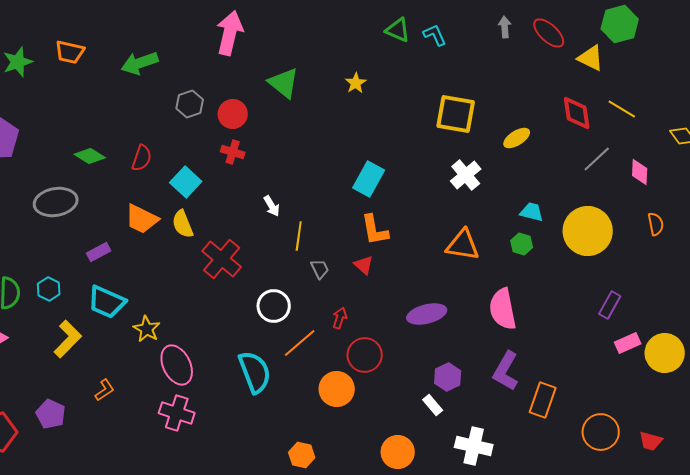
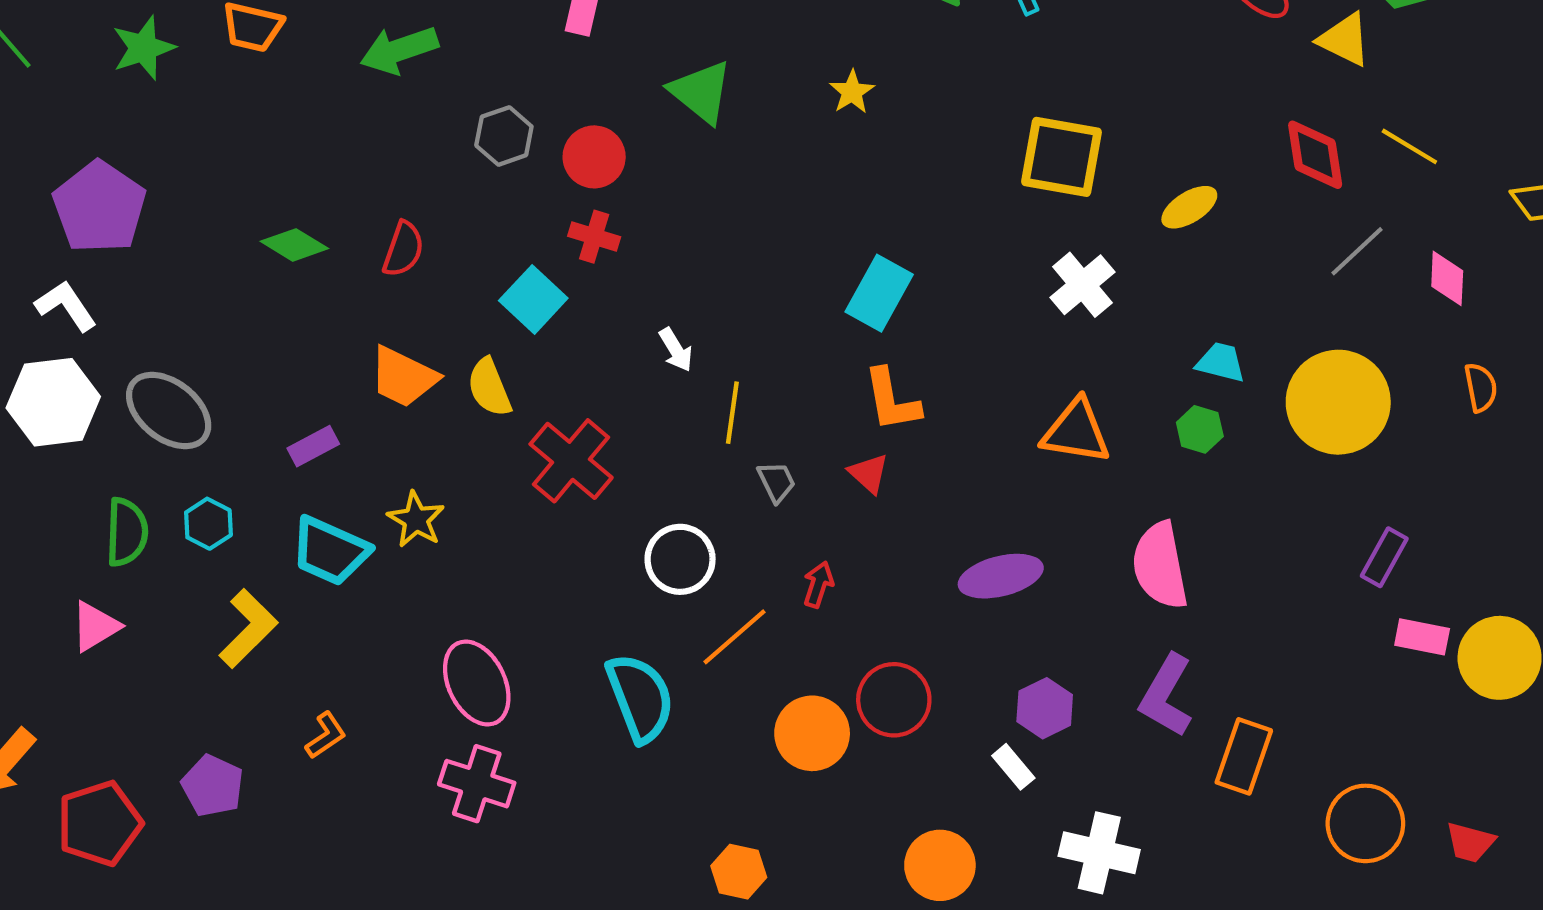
cyan square: (186, 182) -> (533, 299), moved
gray ellipse: (56, 202) -> (169, 411), moved, turned 48
yellow star: (147, 329) -> (416, 520), moved
pink rectangle: (628, 343) -> (1422, 637), turned 35
red circle: (365, 355) -> (894, 700), moved

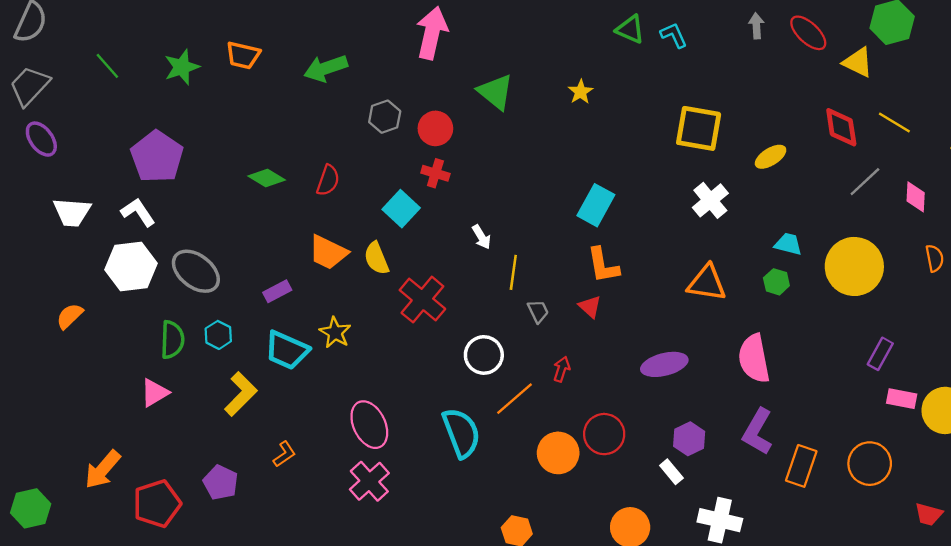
pink cross: (477, 784) -> (369, 481), turned 30
orange circle: (1365, 823) -> (870, 464), moved

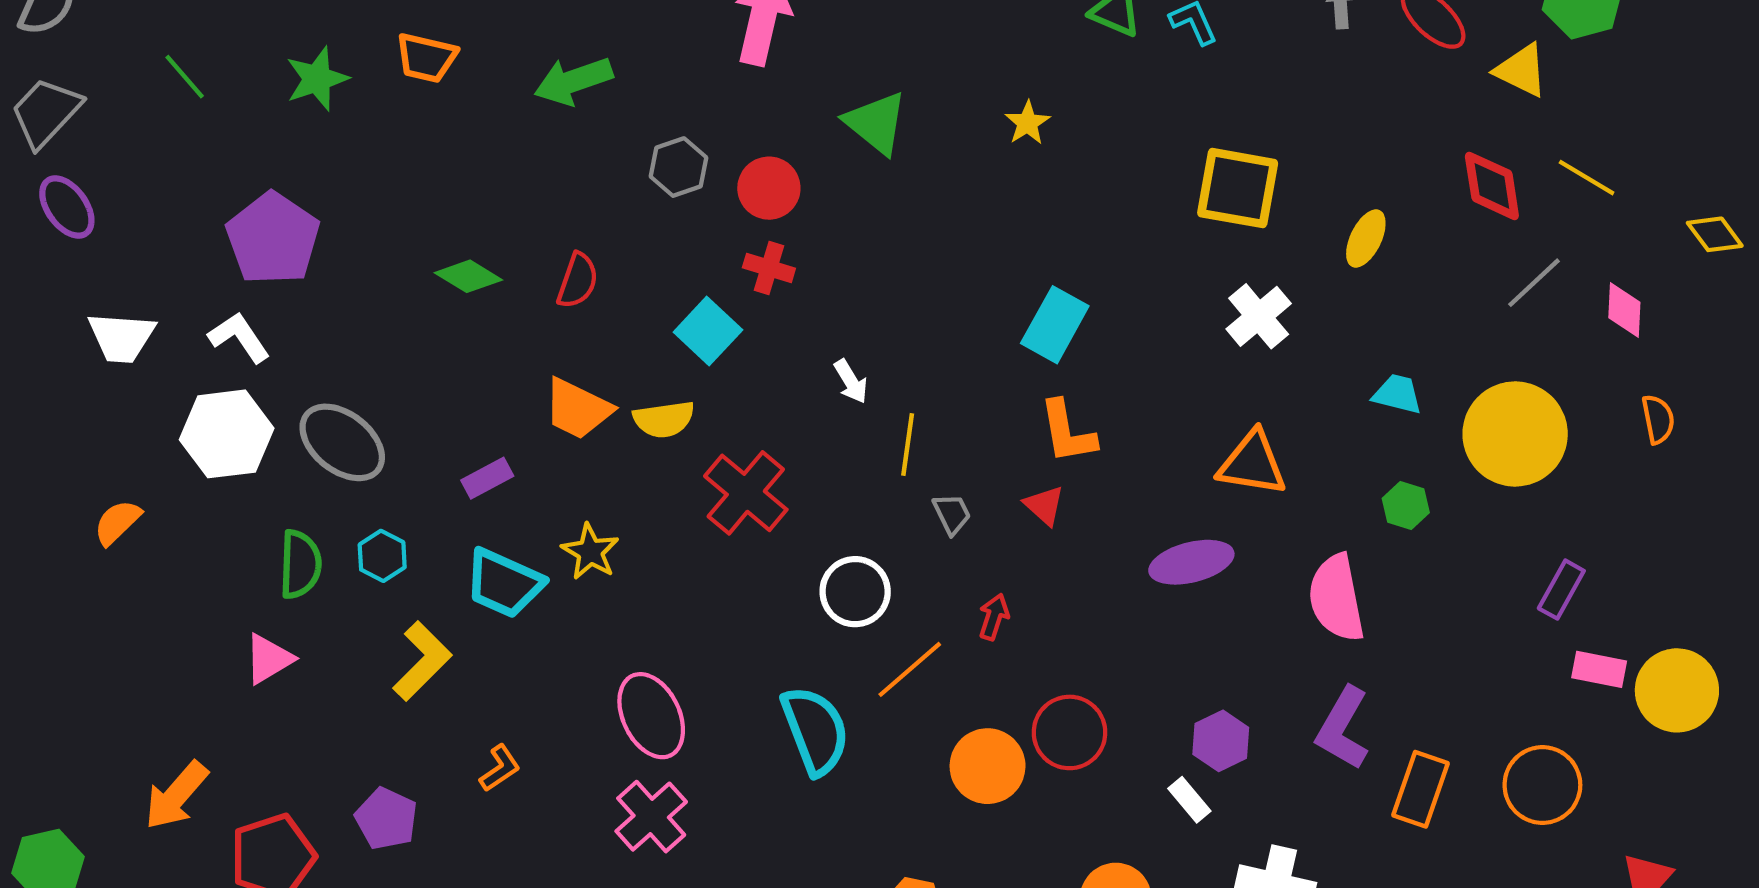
yellow ellipse: (771, 157) -> (1366, 239), turned -32
yellow semicircle: (376, 258) -> (664, 419), turned -76
green hexagon: (776, 282) -> (1406, 505), moved
purple ellipse: (664, 364) -> (1191, 562), moved

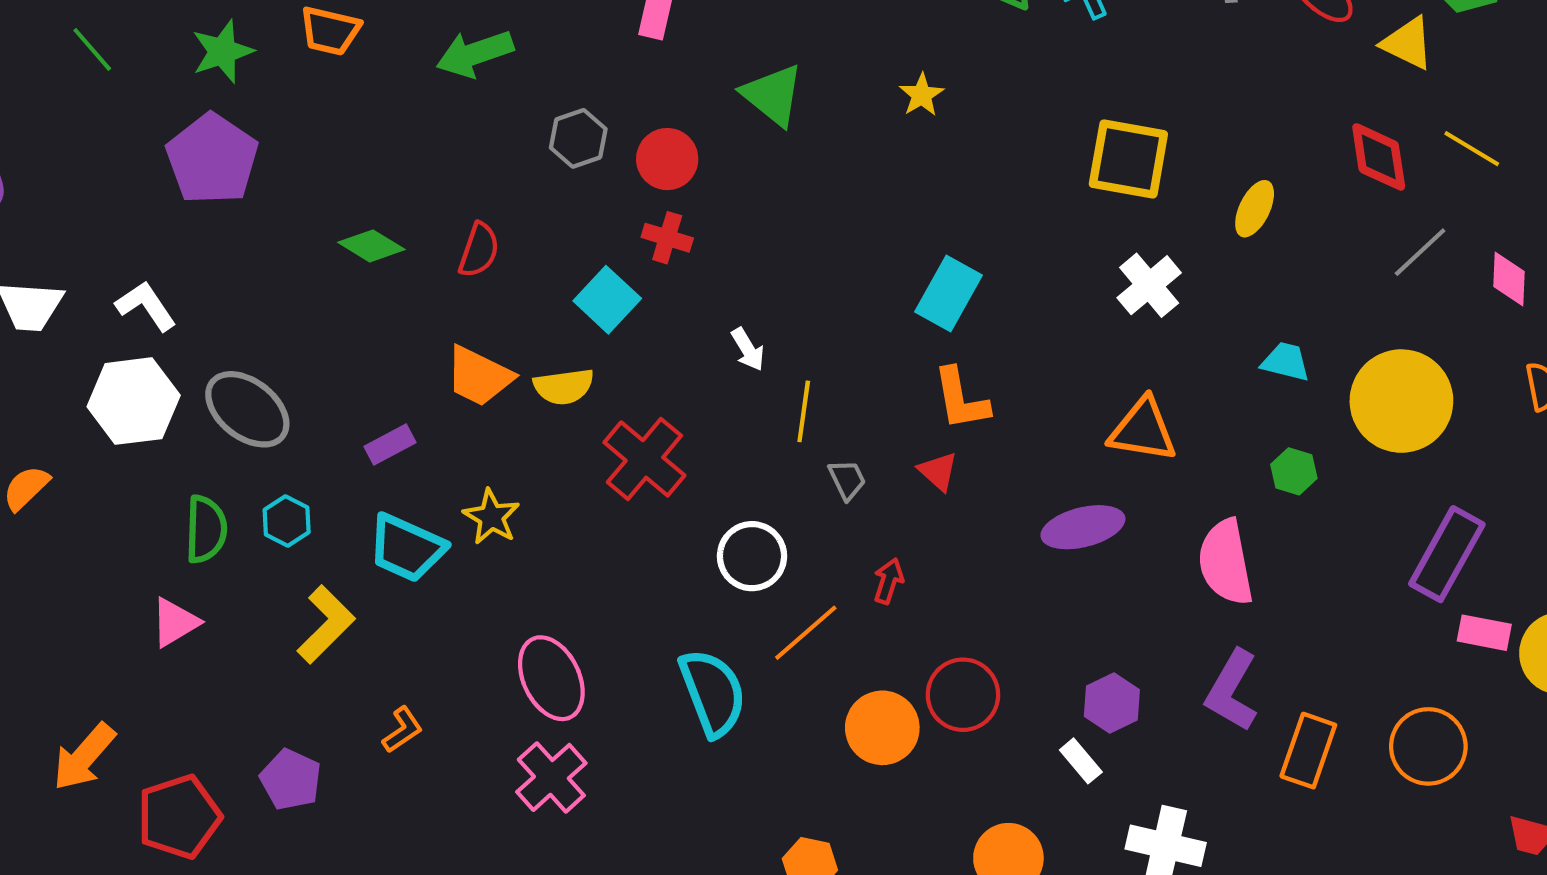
purple pentagon: (273, 239) -> (212, 159), moved
purple rectangle: (1561, 590) -> (1447, 554), size x1.6

